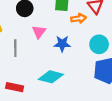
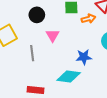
blue star: (62, 44) -> (84, 57), moved

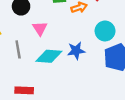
cyan diamond: (69, 77) -> (49, 56), moved

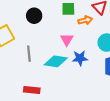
pink triangle: (40, 28) -> (67, 39), moved

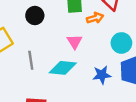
blue star: (80, 58) -> (102, 75), moved

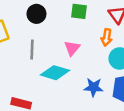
orange arrow: (95, 18) -> (107, 37), moved, turned 105
gray line: (31, 60) -> (32, 50), moved

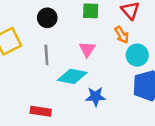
orange arrow: (107, 37) -> (122, 35), turned -35
blue star: (93, 87) -> (96, 97), moved

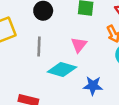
blue star: (96, 97) -> (93, 86), moved

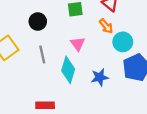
cyan diamond: (62, 69) -> (68, 70), turned -75

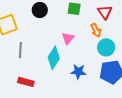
gray line: (42, 55) -> (20, 50), moved

